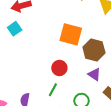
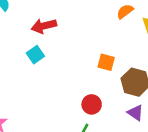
orange square: (71, 34) -> (106, 62), size x0.6

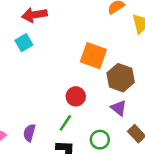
orange square: (106, 62) -> (93, 56), size x1.5

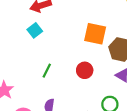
green line: (65, 123) -> (47, 71), moved

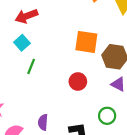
green line: (47, 71) -> (31, 66), moved

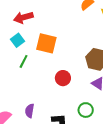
orange square: (86, 42) -> (46, 43), moved

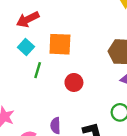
red circle: (63, 78) -> (74, 82), moved

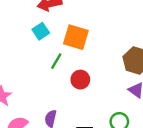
green line: (38, 70) -> (56, 61), moved

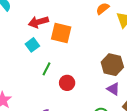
orange square: (76, 37) -> (61, 33), moved

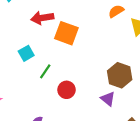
cyan square: (32, 45) -> (26, 53), moved
purple triangle: (113, 89) -> (108, 99), moved

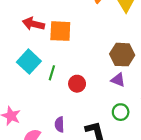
red arrow: (42, 18) -> (33, 24), turned 40
cyan square: (26, 53) -> (29, 62), size x1.5

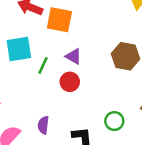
cyan square: (29, 62) -> (19, 49), turned 30
purple triangle: (118, 80) -> (73, 56), moved

